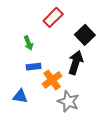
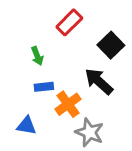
black arrow: (76, 63) -> (99, 81), turned -65

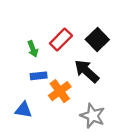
red rectangle: (69, 22) -> (61, 40), moved
gray star: (89, 132) -> (93, 116), moved

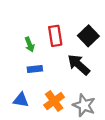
red rectangle: (61, 40) -> (55, 36), turned -54
orange cross: (60, 91) -> (54, 101), moved

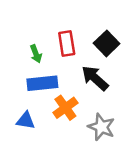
blue rectangle: (35, 69) -> (42, 83), size x1.6
orange cross: (54, 101) -> (65, 108), moved

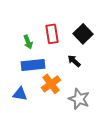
black arrow: (95, 78) -> (74, 61), size x0.6

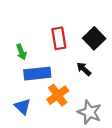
green arrow: (28, 42) -> (21, 52), moved
blue triangle: (20, 94) -> (22, 106), turned 35

